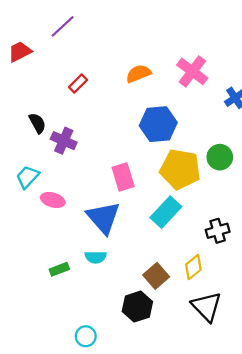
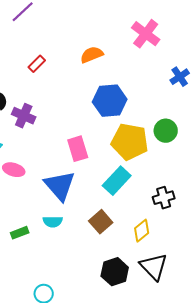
pink cross: (192, 71) -> (146, 34), moved
brown square: (156, 276) -> (101, 222), moved
black hexagon: (137, 307) -> (115, 272), moved

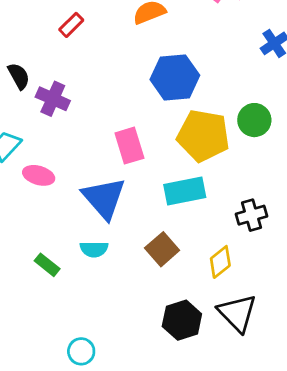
cyan rectangle: (117, 181) -> (185, 191), turned 36
green rectangle: (20, 233) -> (47, 265), turned 60

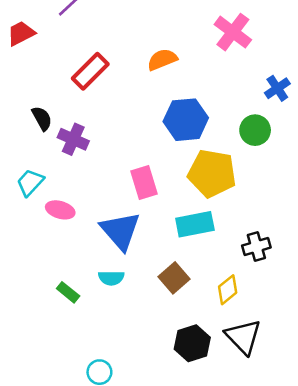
red rectangle: (71, 25) -> (90, 71), size x1.6
green circle: (254, 120) -> (255, 130), moved

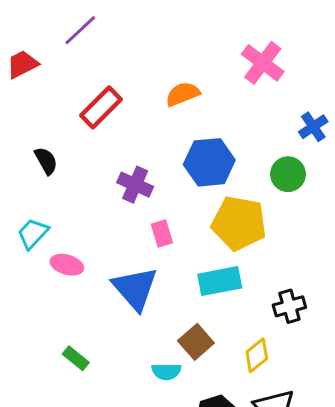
purple cross: (73, 139) -> (135, 185), moved
pink rectangle: (144, 182) -> (162, 234), size x0.7
cyan semicircle: (111, 278) -> (166, 372), moved

